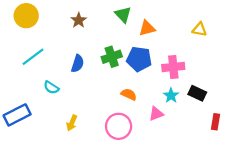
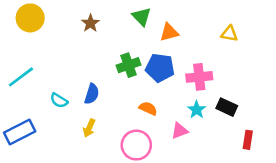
cyan line: (33, 57) -> (21, 77), moved
blue semicircle: (77, 64) -> (92, 94), moved
yellow arrow: (72, 123) -> (89, 128), moved

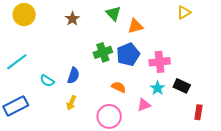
yellow triangle: (229, 34) -> (184, 12), moved, turned -40
blue pentagon: (160, 68) -> (128, 54), turned -30

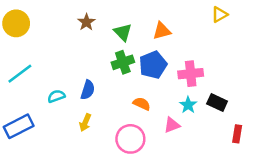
green triangle: (113, 14) -> (123, 32), moved
yellow circle: (24, 15) -> (16, 23), moved
cyan semicircle: (47, 81) -> (56, 96), turned 128

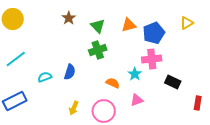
yellow triangle: (220, 15) -> (187, 23), moved
blue pentagon: (153, 65) -> (154, 33), moved
cyan star: (188, 105) -> (135, 74), moved
yellow arrow: (85, 123) -> (74, 108), moved
red rectangle: (237, 134) -> (198, 103), moved

